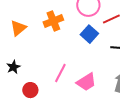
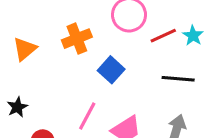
blue square: (89, 34) -> (111, 70), moved

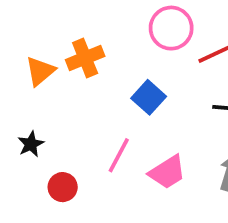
orange cross: (77, 39) -> (85, 58), moved

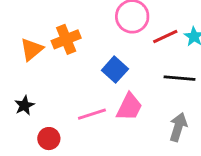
pink line: (119, 155) -> (92, 114), turned 44
pink trapezoid: (167, 172) -> (129, 107), moved, turned -32

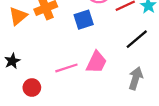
blue square: (115, 70) -> (84, 20), moved, turned 30
black line: (180, 78) -> (137, 39), turned -45

